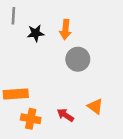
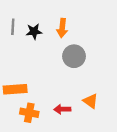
gray line: (13, 16) -> (13, 27), moved
red arrow: (65, 115) -> (62, 109), turned -35

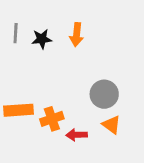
gray circle: (74, 56) -> (104, 94), moved
orange cross: (29, 113) -> (52, 119), moved, turned -30

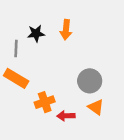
gray line: (16, 33) -> (16, 48), moved
orange rectangle: (18, 110) -> (16, 78), moved, turned 35

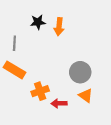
black star: (36, 33) -> (38, 22), moved

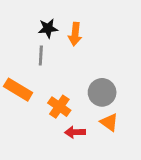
gray line: (14, 43) -> (41, 55), moved
orange cross: (40, 91) -> (59, 107), moved, turned -36

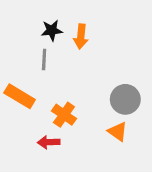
gray circle: (102, 92) -> (125, 99), moved
red arrow: (75, 132) -> (49, 142), moved

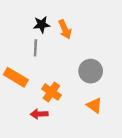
orange arrow: (81, 37) -> (65, 29), turned -30
gray circle: (125, 99) -> (91, 71), moved

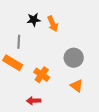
gray line: (35, 48) -> (19, 42), moved
red arrow: (39, 114) -> (34, 101), moved

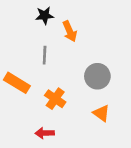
black star: (34, 20) -> (45, 15), moved
gray line: (19, 42) -> (45, 55), moved

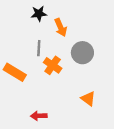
gray circle: (97, 76) -> (82, 53), moved
orange cross: (55, 99) -> (53, 65), moved

